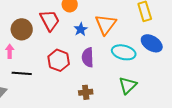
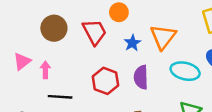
brown circle: (22, 29) -> (54, 28), moved

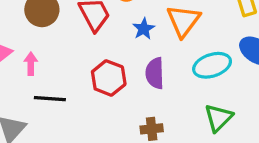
cyan ellipse: (185, 71) -> (212, 65), turned -32

